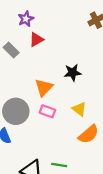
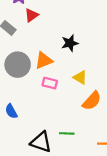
orange triangle: (44, 87) -> (44, 60), turned 30
gray circle: (16, 111) -> (18, 65), moved

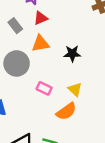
orange triangle: (44, 60) -> (40, 44), moved
orange semicircle: (92, 101) -> (66, 111), moved

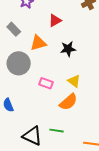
red triangle: (41, 18) -> (55, 20), moved

